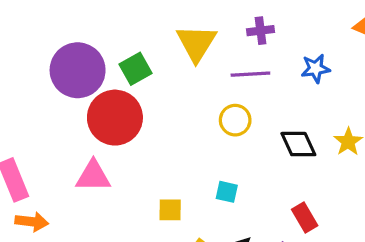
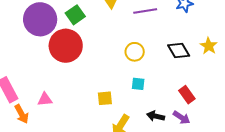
yellow circle: (235, 120) -> (135, 52), moved
pink triangle: (93, 176) -> (45, 99), moved, size x0.7
orange arrow: (32, 222) -> (22, 114), turned 60

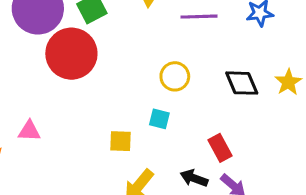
cyan square: (138, 84) -> (159, 119), moved
red rectangle: (187, 95) -> (220, 148), moved

